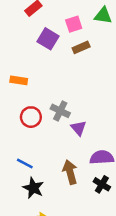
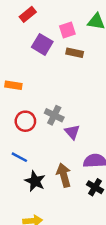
brown rectangle: (81, 47) -> (75, 53), turned 35
blue line: (25, 163) -> (19, 157), moved
black star: (33, 188) -> (35, 181), moved

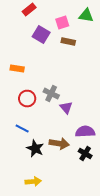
brown arrow: (64, 175) -> (59, 144), turned 114

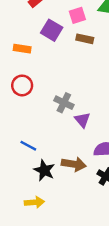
orange rectangle: (17, 69) -> (22, 49), moved
red circle: (27, 99) -> (22, 85), moved
yellow arrow: (33, 182) -> (34, 202), moved

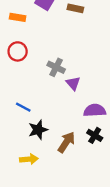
brown arrow: (74, 164) -> (66, 142), moved, turned -65
black star: (44, 170) -> (38, 130), turned 30

